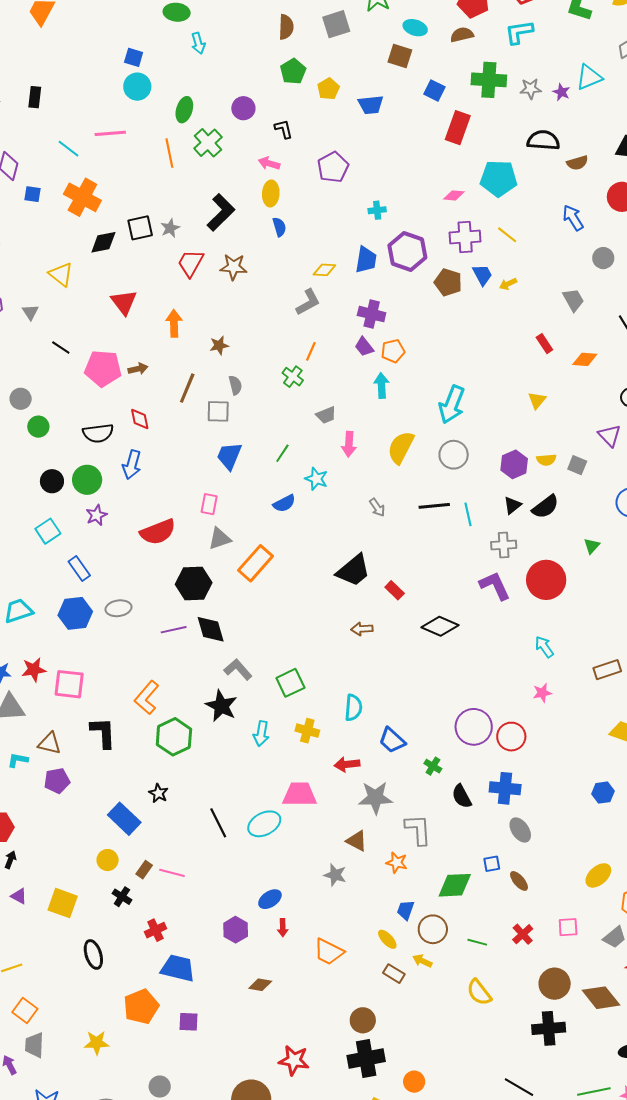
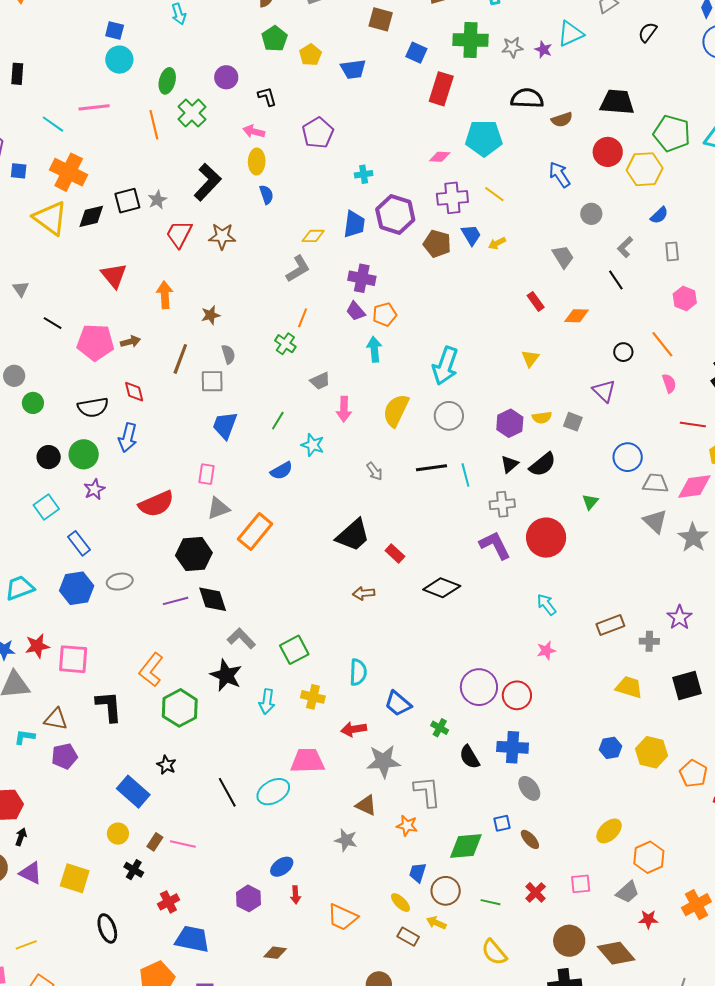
yellow triangle: (61, 274) -> (50, 218), moved, size x1.4
purple triangle: (19, 896) -> (31, 873), size x1.4

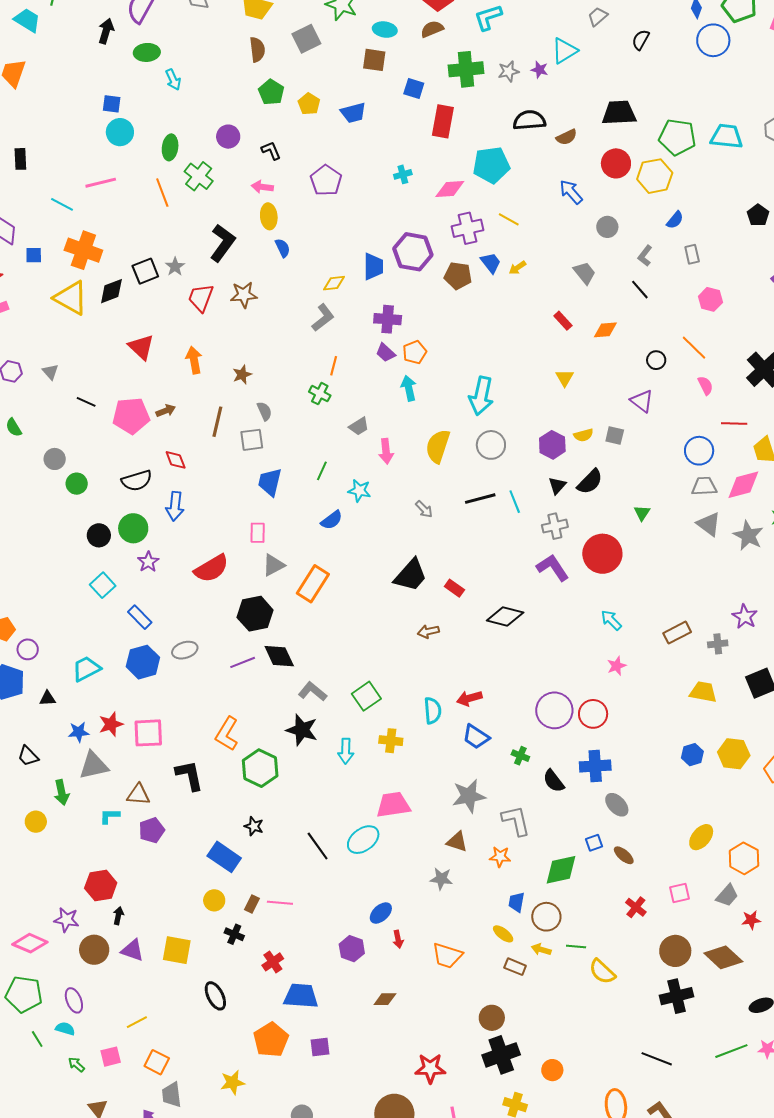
pink diamond: (440, 157) -> (450, 189), size x1.4
cyan cross: (364, 174) -> (403, 174), moved
blue circle: (628, 457) -> (699, 451), moved
red arrow: (354, 729) -> (469, 698), moved
green line: (490, 902) -> (576, 946), moved

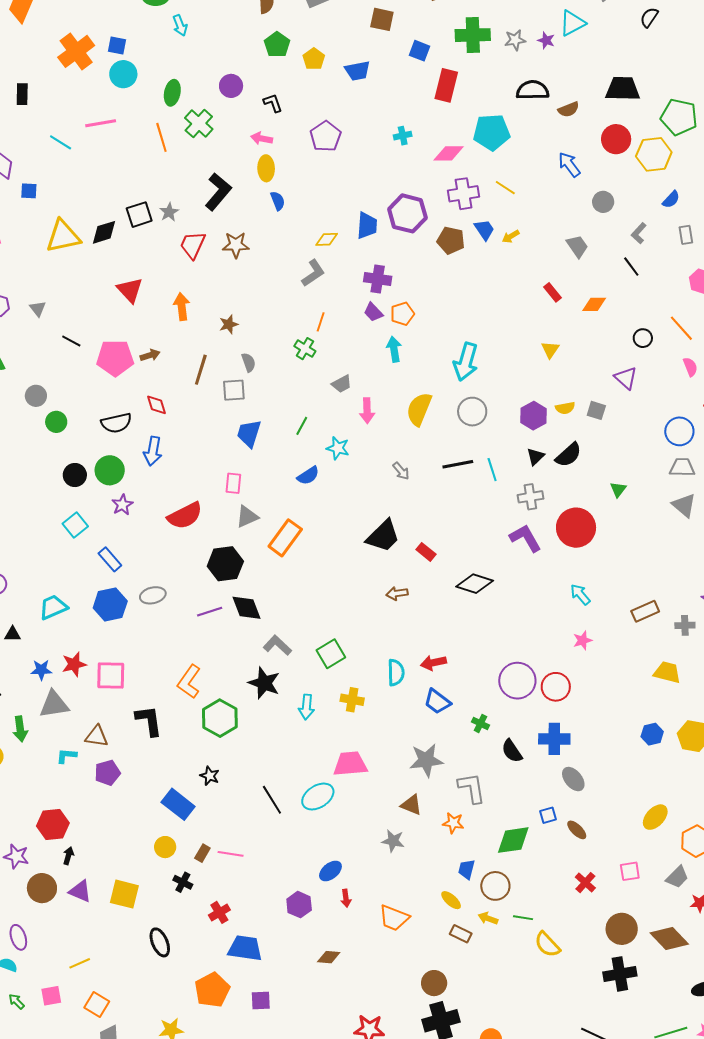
orange cross: (83, 250) -> (76, 51), moved, turned 30
yellow triangle: (71, 298) -> (63, 236), turned -45

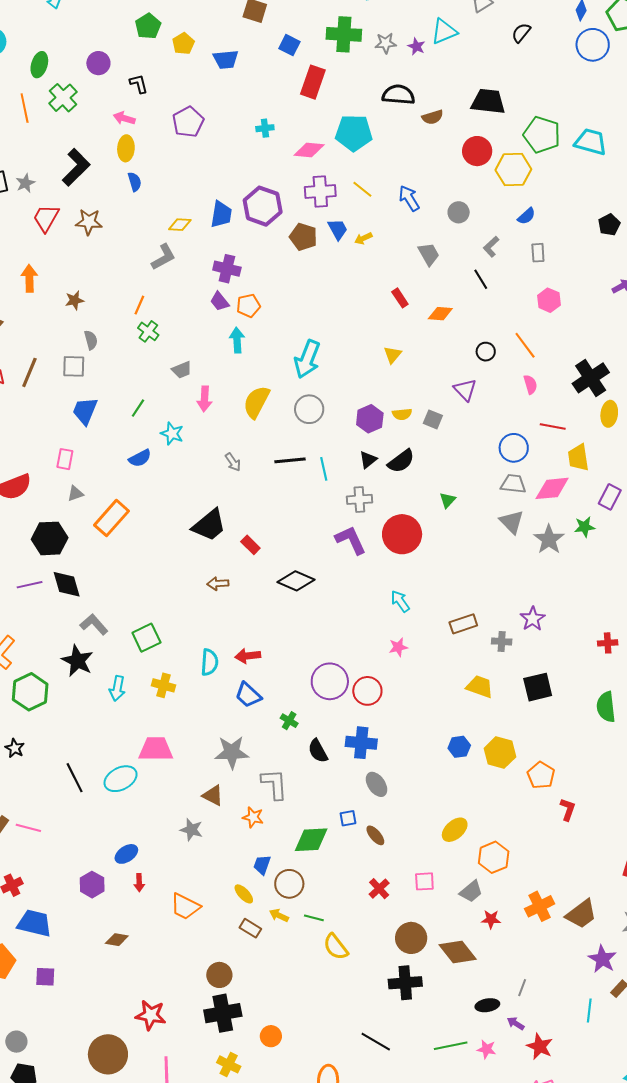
blue arrow: (569, 164) -> (409, 198), moved
orange line: (321, 322) -> (139, 305), moved
brown line: (201, 370) -> (29, 372), moved
gray triangle: (247, 517) -> (75, 494), size x0.7

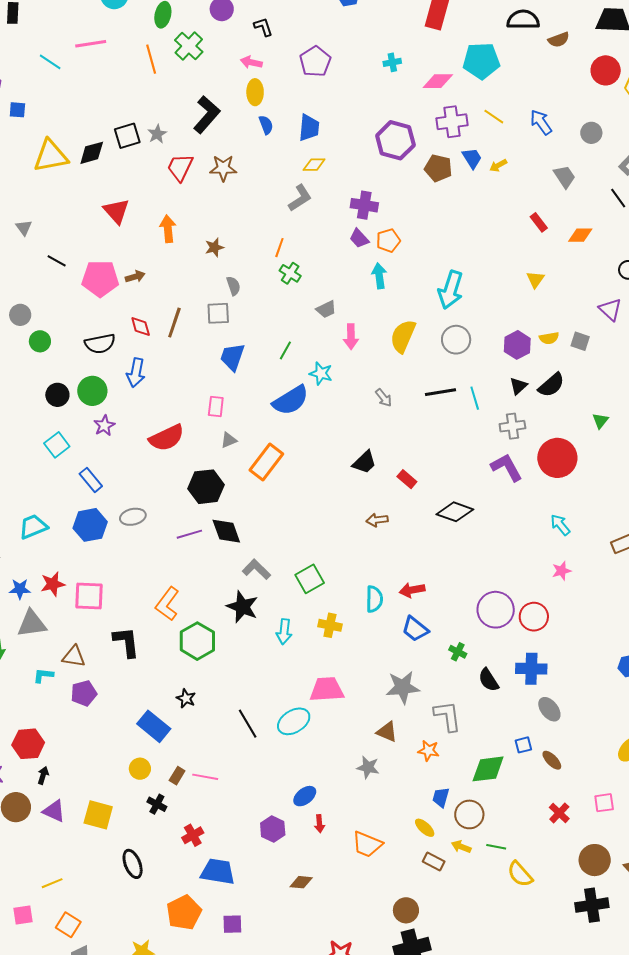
blue trapezoid: (221, 214) -> (309, 128), moved
blue semicircle: (140, 458) -> (291, 400), size x1.6
black trapezoid: (209, 525) -> (364, 462), size x0.7

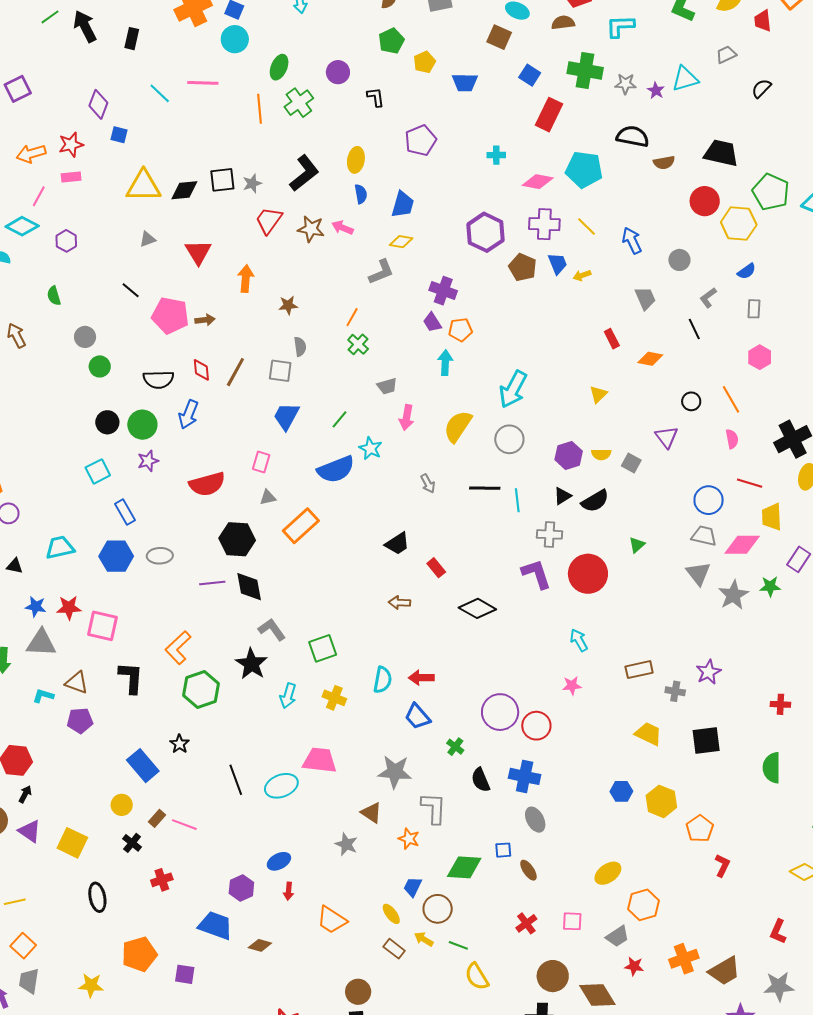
pink arrow: (251, 62) -> (343, 228), moved
gray triangle: (24, 228) -> (148, 239), moved, turned 36
blue trapezoid: (218, 872) -> (215, 925), moved

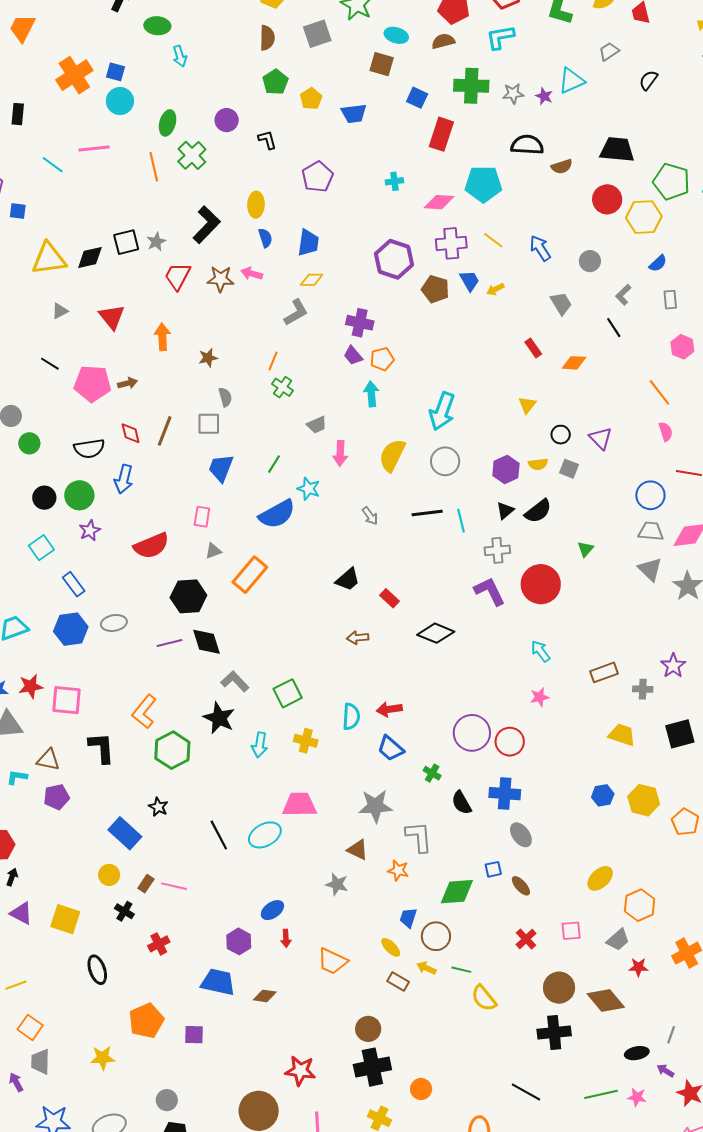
black circle: (691, 401) -> (561, 435), moved

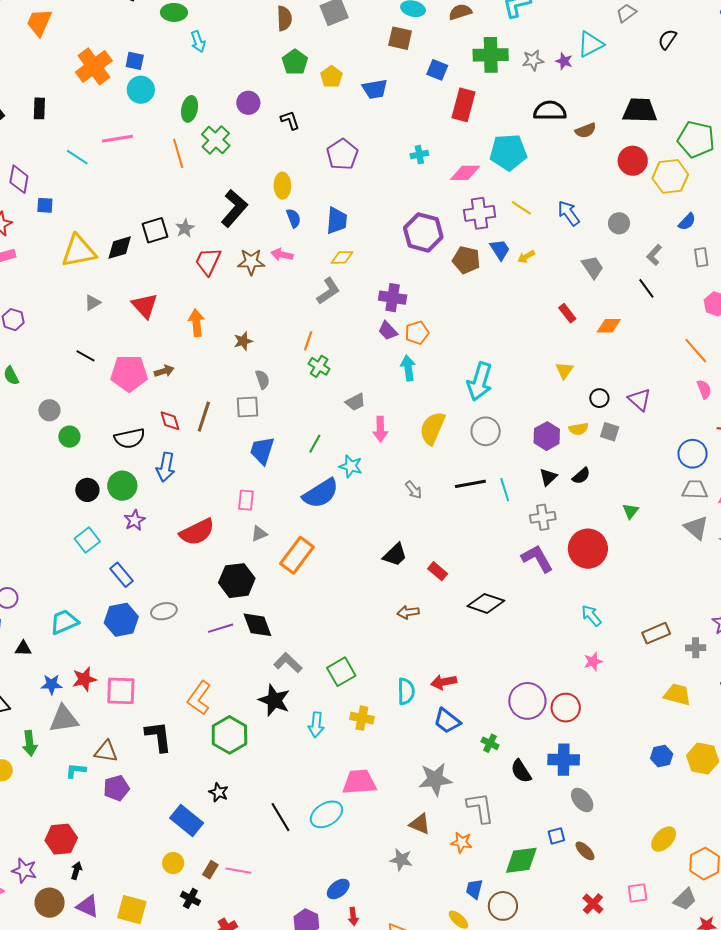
black semicircle: (538, 511) -> (581, 476), size x0.7

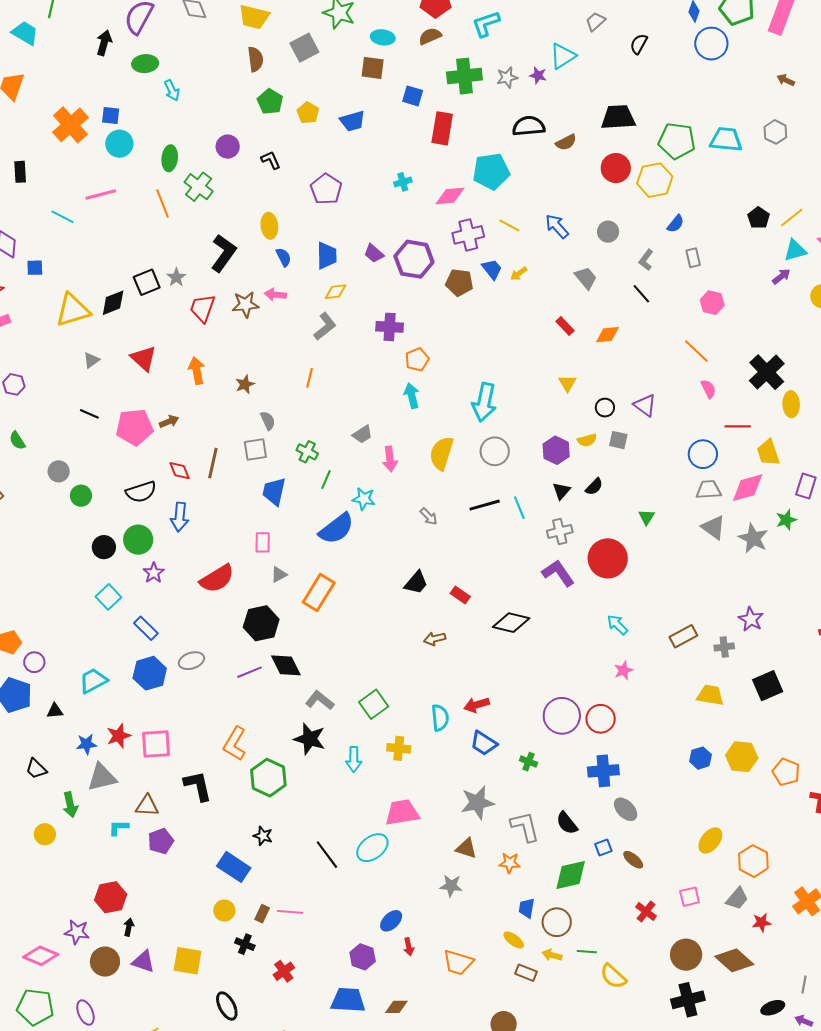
purple trapezoid: (388, 331) -> (374, 253), moved
green cross: (319, 366) -> (307, 452), moved
black semicircle: (521, 771) -> (567, 823), moved

